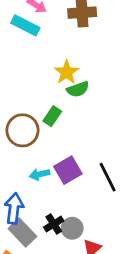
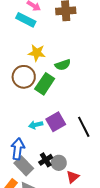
yellow star: (66, 72) -> (37, 53), moved, turned -30
green rectangle: (52, 116) -> (45, 84), size x1.5
brown circle: (22, 130) -> (24, 77), moved

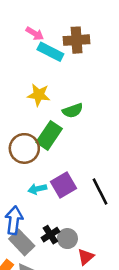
cyan rectangle: (26, 20) -> (50, 52), moved
brown circle: (24, 77) -> (24, 148), moved

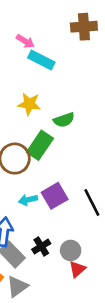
brown cross: (77, 40) -> (84, 27), moved
gray circle: (67, 239) -> (71, 250), moved

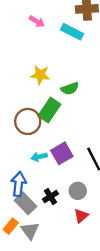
cyan rectangle: (41, 60) -> (72, 32), moved
gray circle: (71, 250) -> (78, 191), moved
gray triangle: (17, 286) -> (30, 231), turned -30

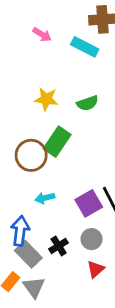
green semicircle: (70, 88) -> (87, 103), moved
purple square: (62, 153) -> (89, 203), moved

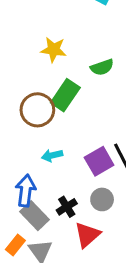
green semicircle: (87, 103) -> (102, 67), moved
red triangle: (96, 269) -> (87, 235), moved, size x1.4

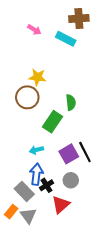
green semicircle: (102, 67) -> (71, 102), moved, turned -77
green rectangle: (65, 95) -> (53, 122), moved
brown circle: (37, 110) -> (27, 97), moved
blue arrow: (26, 191) -> (36, 174), moved

